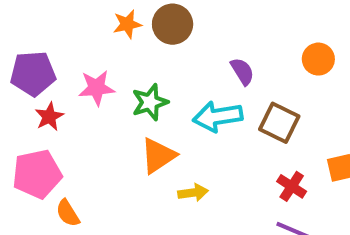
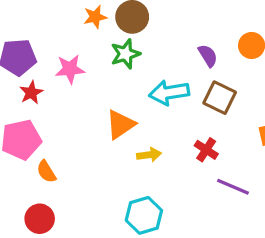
purple semicircle: (242, 71) -> (208, 56), moved
green star: (150, 102) -> (125, 54), moved
red cross: (292, 186) -> (206, 150), moved

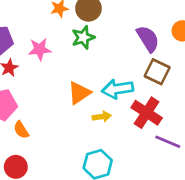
purple semicircle: (208, 56) -> (148, 39), size x1.5
cyan arrow: (169, 93) -> (118, 89), moved
red cross: (206, 150) -> (147, 113), size x1.6

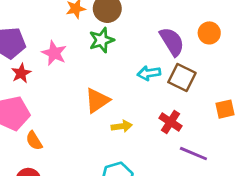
pink star: (40, 49) -> (54, 53), turned 30
cyan arrow: (118, 89) -> (149, 73), moved, size x0.7
red cross: (147, 113) -> (170, 122), size x0.7

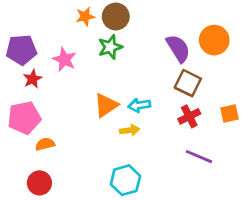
orange circle: (209, 33) -> (214, 40), size x1.4
cyan arrow: (149, 73) -> (139, 105), moved
red cross: (170, 122) -> (189, 116), moved, turned 30
orange semicircle: (34, 141) -> (45, 144), turned 108

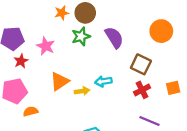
purple semicircle: (178, 48) -> (114, 37), moved
orange triangle: (106, 105) -> (60, 81), moved
yellow arrow: (130, 130) -> (82, 91), moved

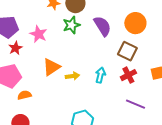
orange circle: (161, 31) -> (135, 23), moved
cyan arrow: (103, 81) -> (100, 75), moved, turned 112

